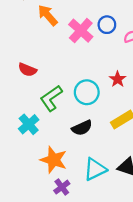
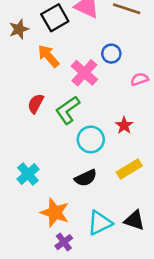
blue circle: (107, 25) -> (111, 54), moved
red semicircle: (27, 70) -> (36, 104), moved, turned 96
green L-shape: (51, 98) -> (68, 110), moved

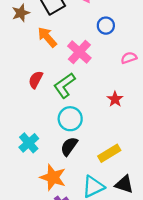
blue circle: (111, 54) -> (106, 26), moved
cyan circle: (91, 139) -> (70, 119), moved
yellow rectangle: (129, 169) -> (109, 153), moved
black semicircle: (86, 178) -> (69, 146), moved, turned 150

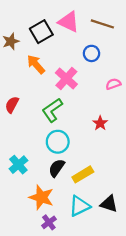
red semicircle: (36, 80) -> (12, 105), moved
yellow rectangle: (109, 153) -> (83, 174), moved

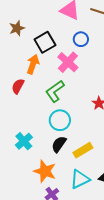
black square: (41, 32) -> (45, 42), moved
blue circle: (91, 53) -> (81, 39), moved
orange arrow: (36, 64) -> (33, 64), moved, turned 60

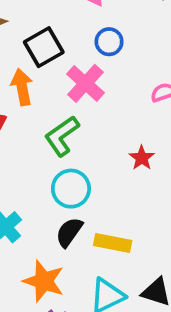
orange arrow: (33, 64) -> (22, 87), turned -30
yellow rectangle: (83, 150) -> (113, 243), turned 42

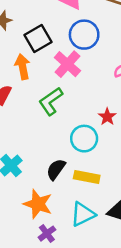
blue circle: (109, 42) -> (84, 35), size x1.5
cyan circle: (71, 189) -> (84, 139), moved

